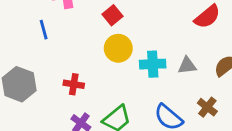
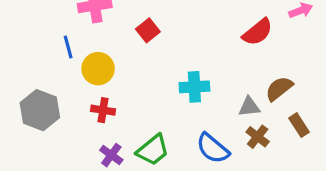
yellow circle: (118, 48) -> (98, 69), moved
gray triangle: (187, 66) -> (249, 107), moved

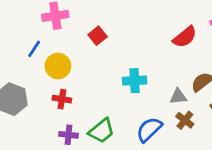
blue line: (68, 47) -> (34, 49), turned 48
blue semicircle: (213, 148) -> (149, 129), turned 96
purple cross: (111, 155) -> (69, 135), turned -30

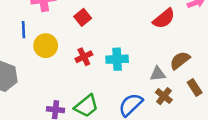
blue line: (34, 49) -> (24, 30), turned -35
red cross: (62, 99) -> (84, 57), moved, turned -35

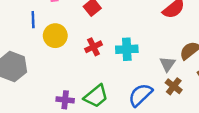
gray triangle: (158, 74) -> (168, 64), turned -49

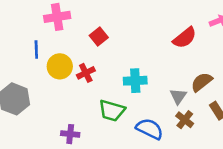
red cross: (94, 47) -> (86, 73), moved
blue semicircle: (140, 95) -> (150, 129), turned 70
green trapezoid: (96, 96) -> (112, 111), moved, turned 55

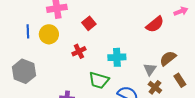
blue line: (36, 49) -> (28, 31), moved
yellow circle: (60, 66) -> (49, 34), moved

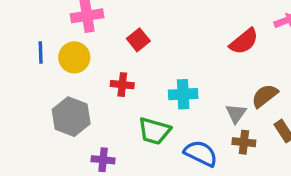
red cross: (79, 51) -> (122, 85), turned 32
gray hexagon: (24, 71) -> (71, 117), moved
brown cross: (155, 87) -> (244, 142), turned -32

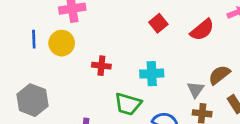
red square: (138, 40) -> (158, 23), moved
gray hexagon: (71, 117) -> (32, 100), moved

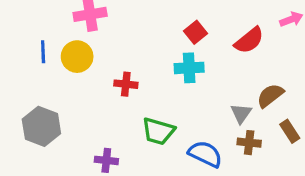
cyan cross: (152, 74) -> (189, 68), moved

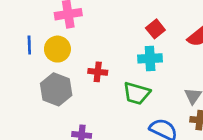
gray hexagon: (41, 126) -> (56, 89), moved
green trapezoid: (158, 131) -> (137, 93), moved

